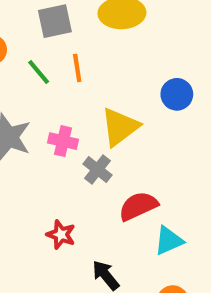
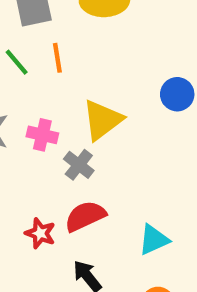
blue circle: (177, 94) -> (177, 94), moved
red semicircle: (138, 206) -> (85, 216), moved

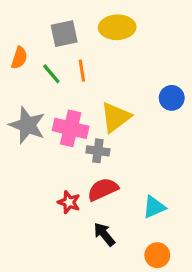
pink cross: (42, 135) -> (71, 128), size x1.5
gray cross: (79, 165) -> (98, 151), turned -30

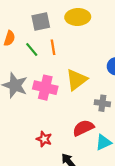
gray cross: (98, 151) -> (102, 103), moved
red semicircle: (103, 189) -> (83, 128), moved

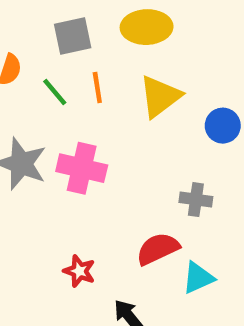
yellow triangle: (77, 80) -> (160, 96), moved

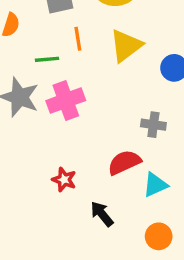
green line: (55, 92) -> (47, 59), moved, turned -55
pink cross: (82, 168) -> (66, 101), turned -33

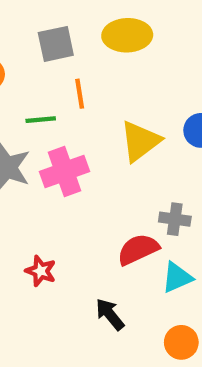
yellow triangle: (126, 46) -> (140, 141), moved
gray cross: (153, 125) -> (175, 219), moved
red star: (64, 180) -> (41, 271), moved

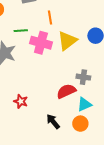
orange line: (80, 94) -> (50, 17), moved
pink cross: (64, 171) -> (41, 43), moved, turned 35
orange circle: (181, 342) -> (80, 124), moved

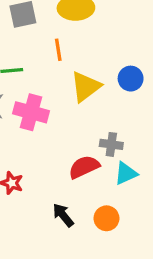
pink cross: (41, 43) -> (31, 112), moved
cyan triangle: (84, 104) -> (126, 173), moved

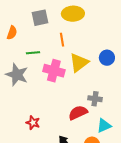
pink cross: (31, 112) -> (54, 71), moved
cyan triangle: (126, 173) -> (104, 126), moved

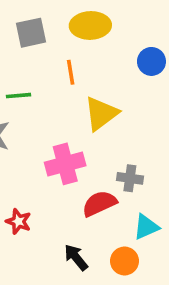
blue circle: (107, 58) -> (151, 61), moved
pink cross: (54, 71) -> (65, 164), moved, turned -30

